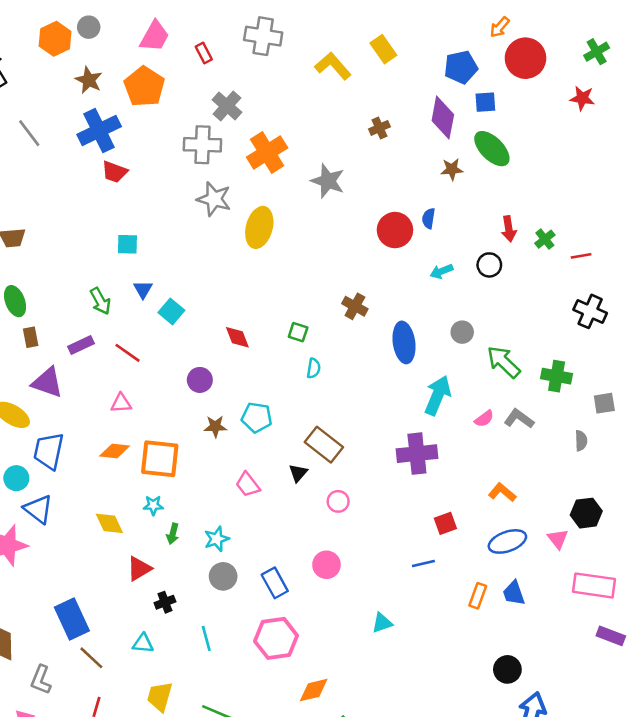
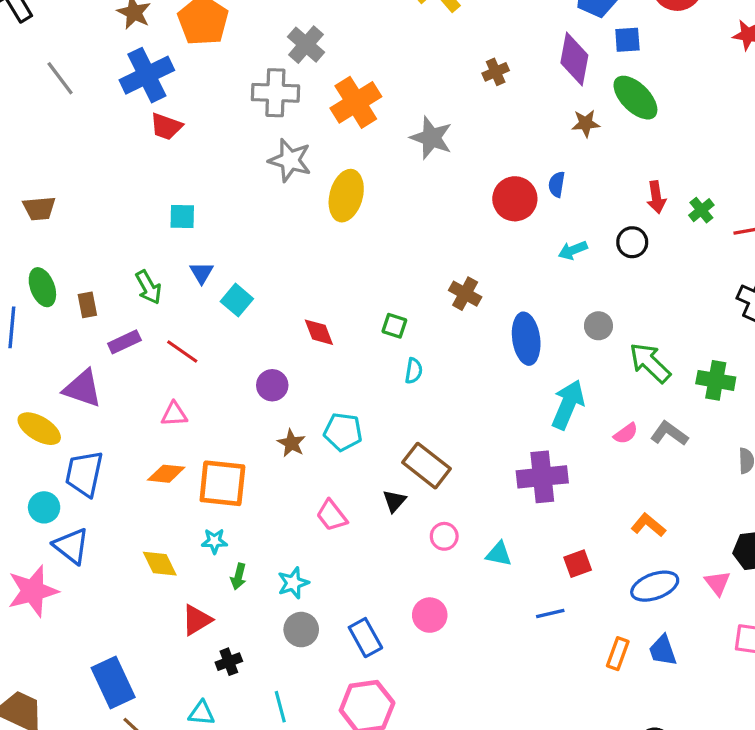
brown rectangle: (31, 337) -> (87, 305), moved
brown star: (215, 426) -> (292, 443), turned 30
cyan triangle: (382, 623) -> (499, 554), moved, turned 30

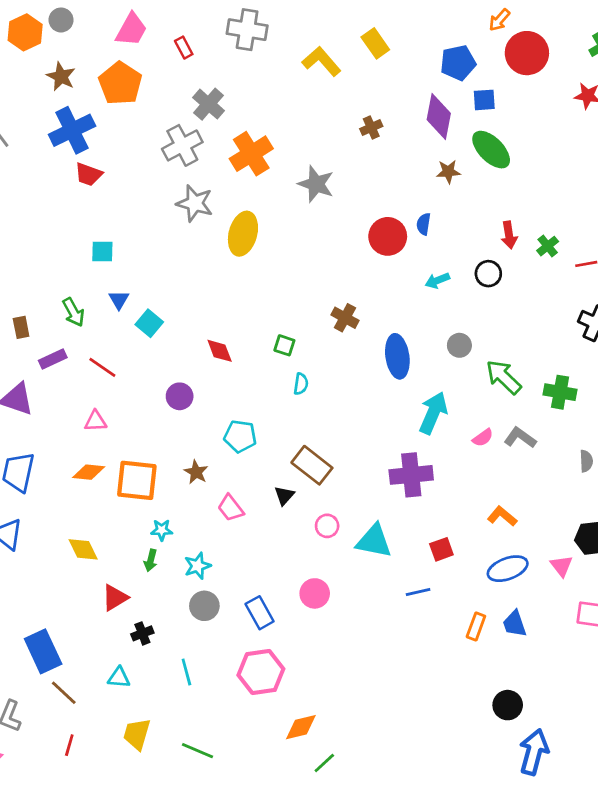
gray cross: (275, 93) -> (182, 145), turned -30
brown star: (292, 443) -> (196, 472), moved
cyan star: (214, 541) -> (162, 530), moved
cyan triangle: (499, 554) -> (374, 541), size x1.6

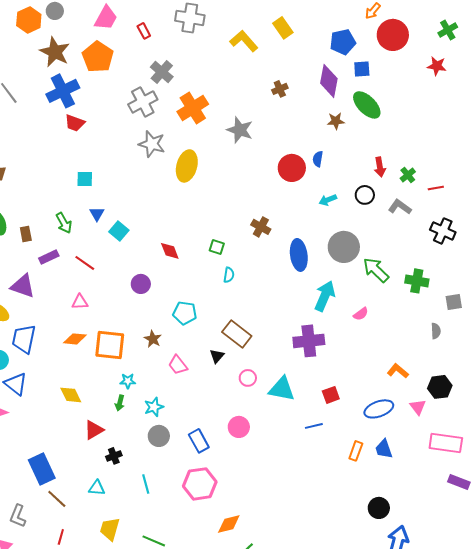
brown star: (61, 76) -> (55, 52), size x1.4
gray circle: (459, 345) -> (344, 247), size x1.8
gray L-shape: (520, 438) -> (400, 207), moved
orange L-shape: (502, 516) -> (398, 371), moved

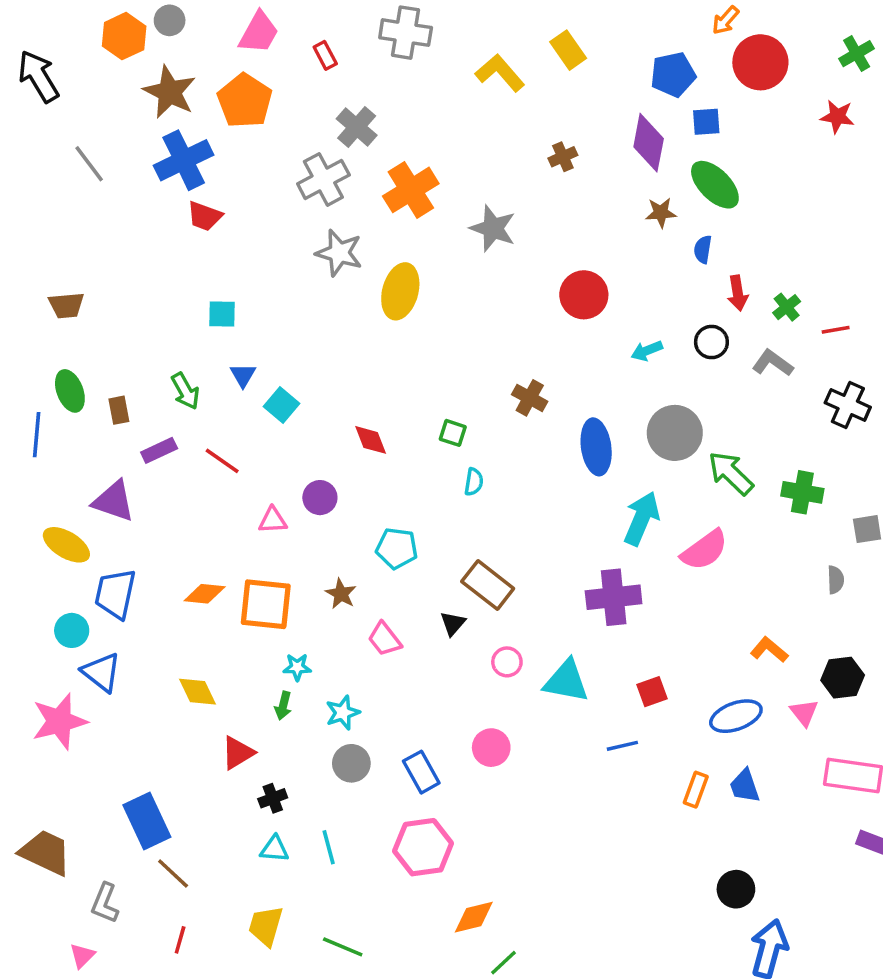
blue semicircle: (318, 159) -> (703, 249), moved
pink triangle: (80, 302) -> (273, 520), moved
pink semicircle: (361, 314) -> (704, 550), size x1.8
cyan triangle: (97, 488) -> (274, 849), moved

